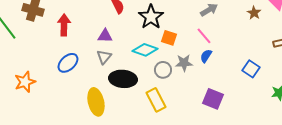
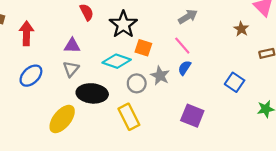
brown star: (254, 13) -> (241, 29), moved
gray star: (184, 63) -> (160, 76), turned 30
yellow ellipse: (96, 102) -> (62, 119), turned 52

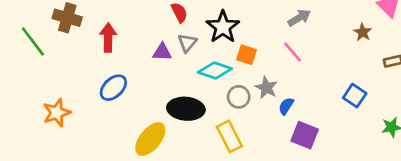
blue semicircle: (184, 68) -> (286, 106), moved
gray triangle: (71, 69) -> (187, 43), moved

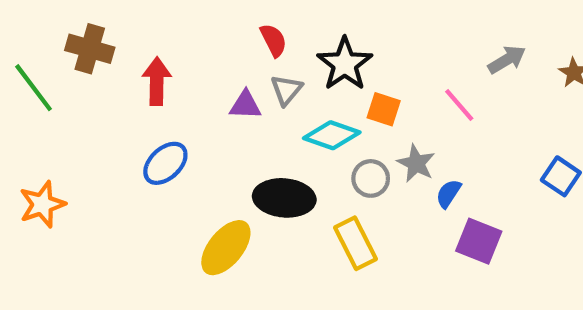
gray arrow: (299, 18) -> (507, 60), moved
orange star: (57, 113) -> (42, 204), moved

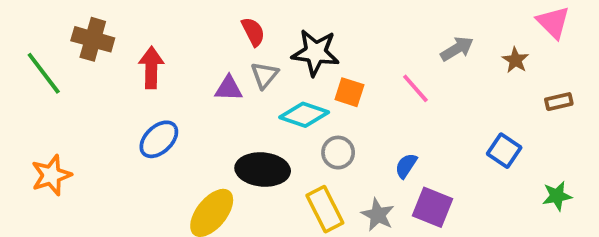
black star: (345, 64) -> (315, 53), turned -30
gray star: (416, 163) -> (378, 215), moved

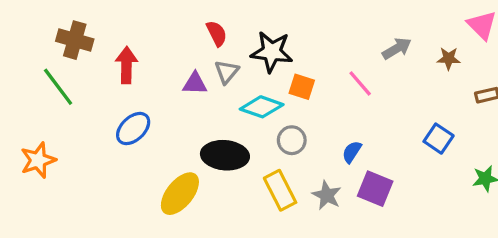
brown star: (515, 60) -> (449, 58), turned -30
green line: (44, 73) -> (58, 87), moved

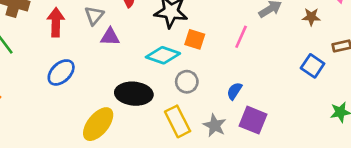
gray triangle: (227, 72) -> (94, 16), moved
pink line: (360, 83) -> (241, 37), turned 65
blue square: (439, 139) -> (313, 66), moved

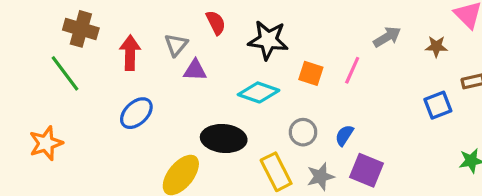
orange square: (195, 39) -> (311, 73), moved
blue square: (313, 66) -> (438, 105), turned 35
gray circle: (187, 82) -> (303, 132), moved
gray star: (215, 125) -> (320, 177), turned 30

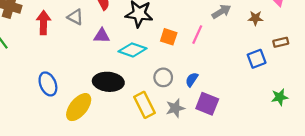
gray triangle: (176, 45) -> (75, 17), turned -42
purple triangle: (195, 70) -> (102, 36), moved
blue ellipse: (136, 113) -> (48, 84), moved, turned -70

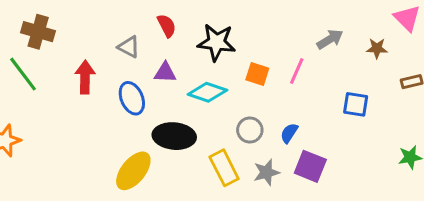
red arrow: (44, 22) -> (85, 77), moved
blue square: (257, 59) -> (356, 104), moved, turned 30
blue ellipse: (48, 84) -> (132, 98), moved

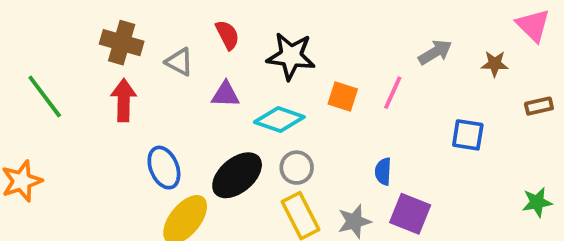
brown cross: (38, 32) -> (122, 43), moved
blue ellipse: (132, 98) -> (164, 168), moved
gray circle: (250, 130) -> (297, 168), moved
blue semicircle: (289, 133) -> (383, 171), turned -30
black ellipse: (174, 136) -> (237, 175), turned -45

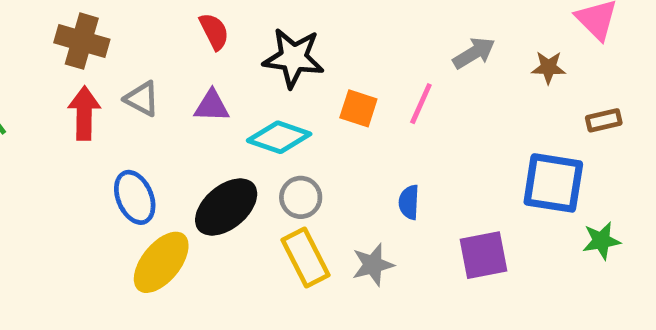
gray triangle: (179, 62) -> (142, 99), moved
blue square: (468, 135) -> (553, 183), moved, size x1.5
purple square: (410, 214) -> (484, 255), moved, turned -33

